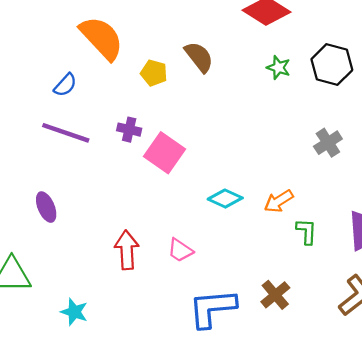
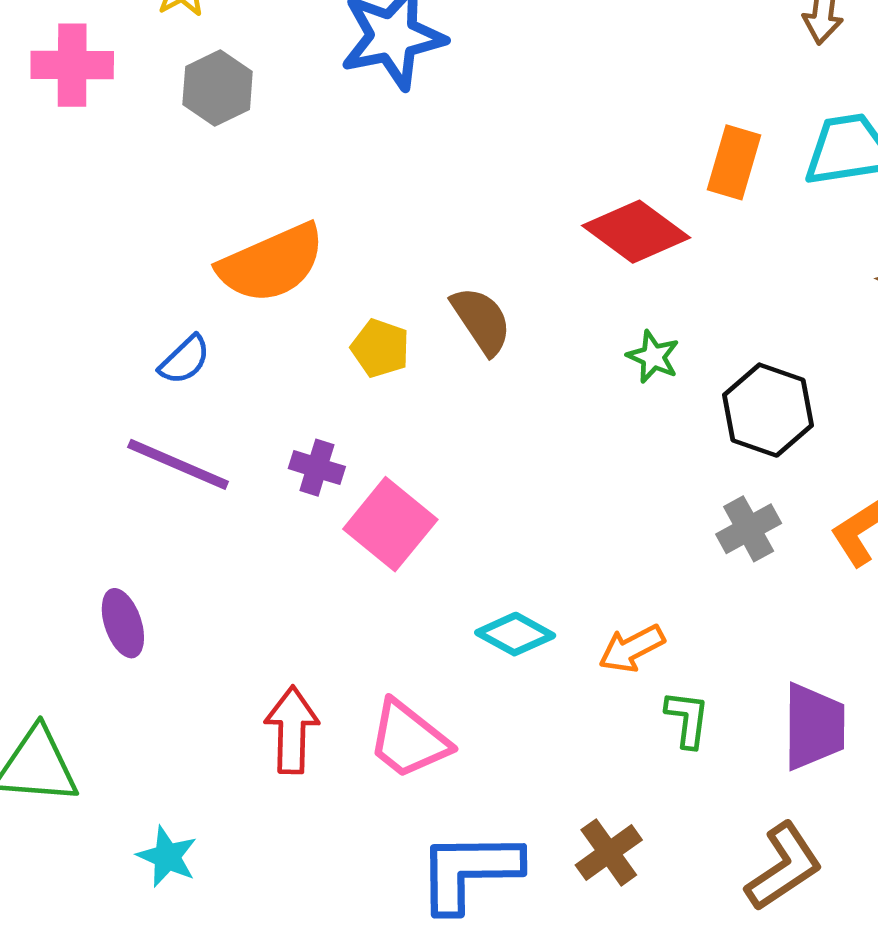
orange semicircle: (101, 38) -> (272, 263), turned 105
black hexagon: (332, 65) -> (768, 410), moved
pink trapezoid: (180, 250) -> (408, 740), size x1.5

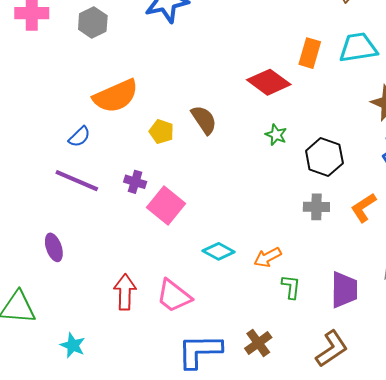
gray cross: (749, 529) -> (316, 207), turned 30

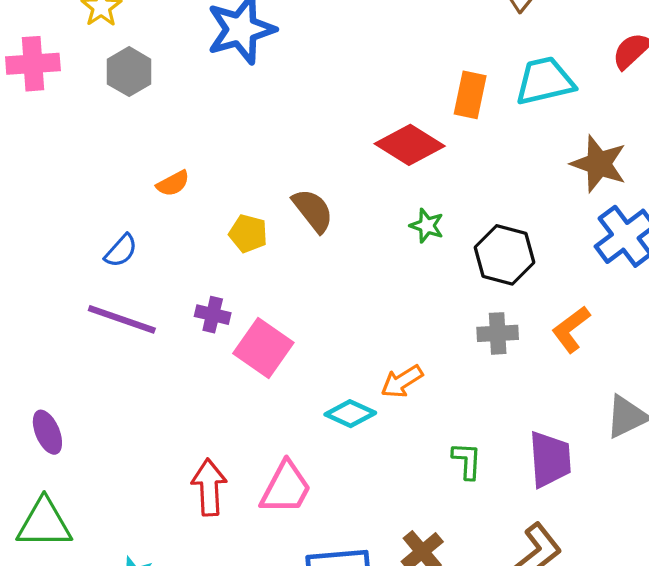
orange semicircle: (116, 96) -> (173, 183), size x0.5
purple ellipse: (54, 247) -> (47, 432), moved
orange arrow: (267, 257) -> (402, 381), moved
pink trapezoid: (174, 296) -> (286, 488), turned -96

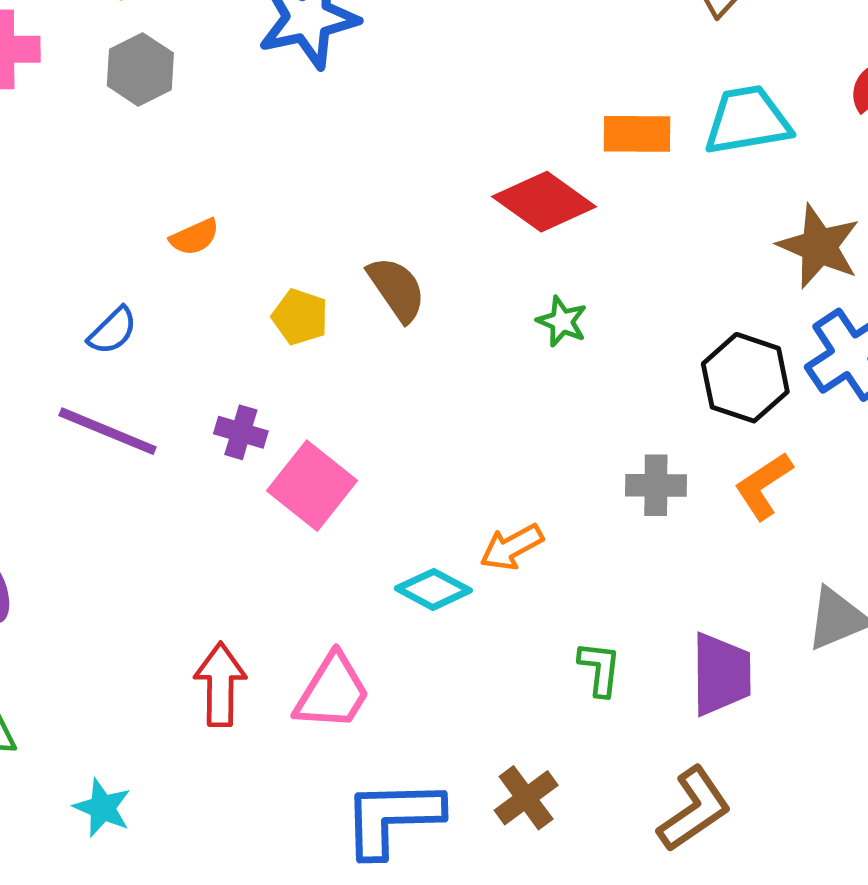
orange rectangle: (470, 95) -> (637, 134), turned 75
black hexagon: (504, 255) -> (745, 378), moved

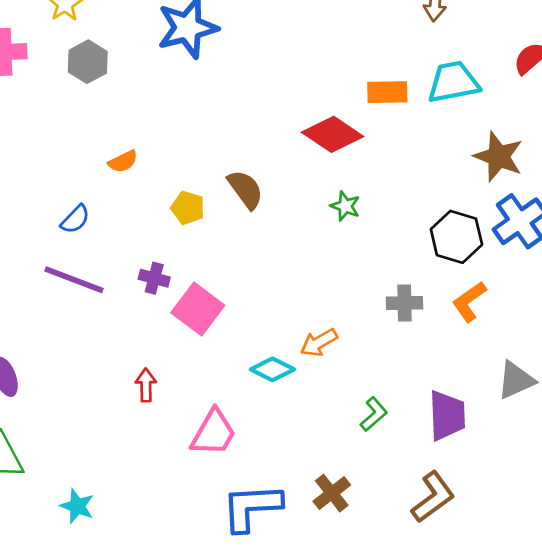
green L-shape: (600, 669) -> (374, 414), turned 44
red arrow: (220, 684) -> (146, 385), moved, size x0.7

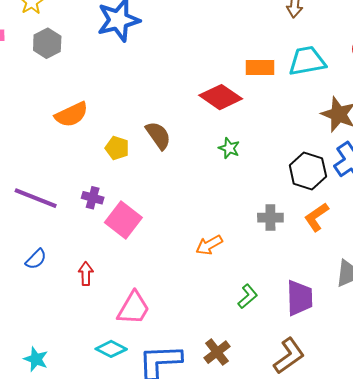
orange semicircle: (123, 161) -> (71, 115), size x1.6
blue semicircle: (75, 219) -> (36, 259), moved
cyan diamond: (272, 369) -> (111, 349), moved

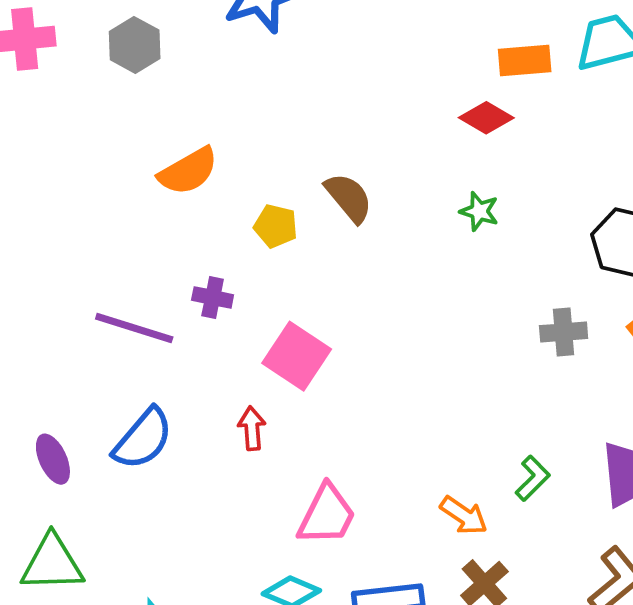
red diamond: (221, 97) -> (486, 118), moved, size x0.7
purple cross: (93, 198) -> (213, 297), moved
orange arrow: (209, 245) -> (464, 515), moved, turned -112
blue semicircle: (36, 259) -> (143, 439), size x1.6
red arrow: (86, 274) -> (252, 428), moved

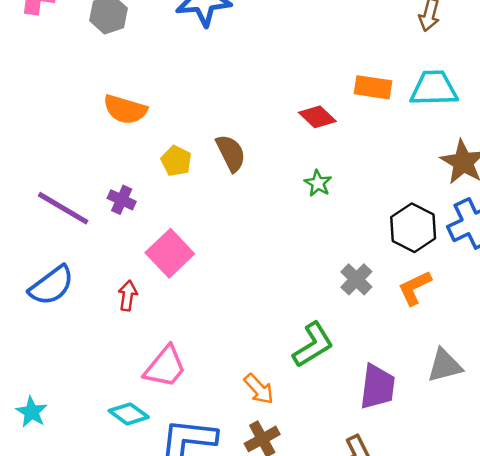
red diamond: (486, 118) -> (317, 117), moved
orange semicircle: (188, 171) -> (125, 109), turned 33
gray cross: (564, 332) -> (356, 279), turned 36
green L-shape: (533, 478) -> (313, 345), moved, size x1.5

